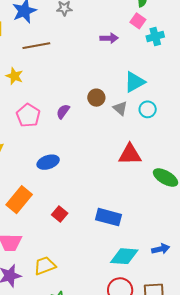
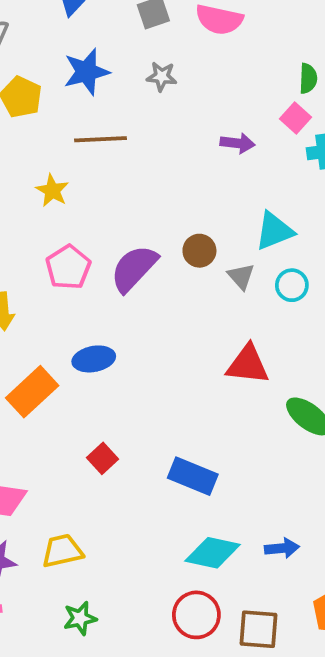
purple semicircle: (63, 111) -> (134, 268), size x1.8
orange rectangle: (19, 200) -> (32, 392), moved

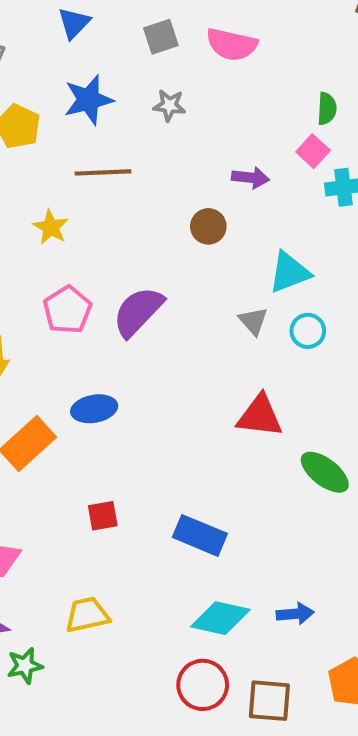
brown circle: (199, 251) -> (208, 226), moved
red square: (102, 458) -> (103, 516), turned 32
yellow trapezoid: (62, 551) -> (87, 615), moved
green star: (80, 618) -> (25, 666), moved

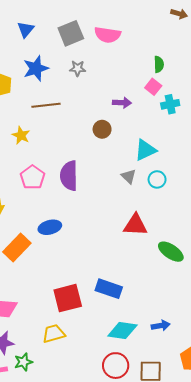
gray square: (161, 37) -> (71, 33), size x1.4
purple semicircle: (138, 312) -> (69, 176), turned -40
red square: (103, 516) -> (68, 298), moved, size x1.8

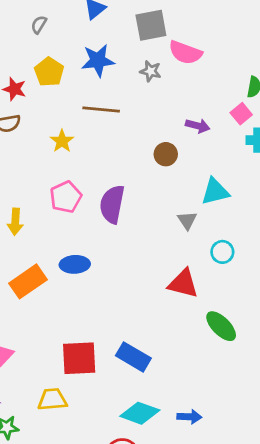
pink semicircle: (107, 35) -> (185, 53), moved
cyan circle: (157, 179) -> (222, 252), moved

